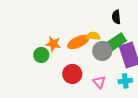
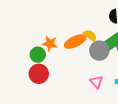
yellow semicircle: (93, 36) -> (90, 35), turned 32
red circle: (72, 74) -> (39, 74), moved

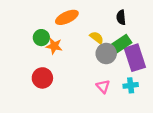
orange ellipse: (75, 42) -> (67, 17), moved
green circle: (38, 55) -> (41, 38), moved

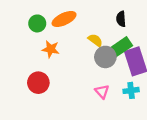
green circle: (41, 38) -> (37, 23), moved

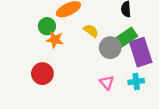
green circle: (37, 23) -> (47, 26), moved
yellow semicircle: (95, 40) -> (91, 31), moved

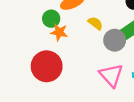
red circle: (42, 74) -> (47, 66), size x1.4
pink triangle: (107, 83) -> (111, 75), size x1.6

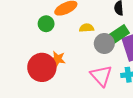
yellow semicircle: (95, 23) -> (87, 28), turned -40
orange star: (59, 32) -> (57, 59), moved

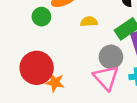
gray circle: (104, 43) -> (111, 57), moved
orange star: (57, 59) -> (55, 82), moved

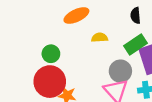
green circle: (41, 17) -> (51, 54), moved

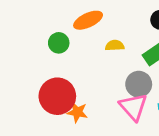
green circle: (51, 54) -> (59, 43), moved

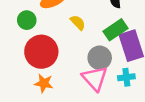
yellow semicircle: (115, 46) -> (78, 23), turned 49
red circle: (57, 96) -> (41, 52), moved

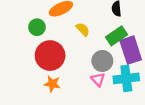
cyan cross: (126, 77) -> (126, 78), size x1.6
pink triangle: (95, 78) -> (98, 79), size x0.6

